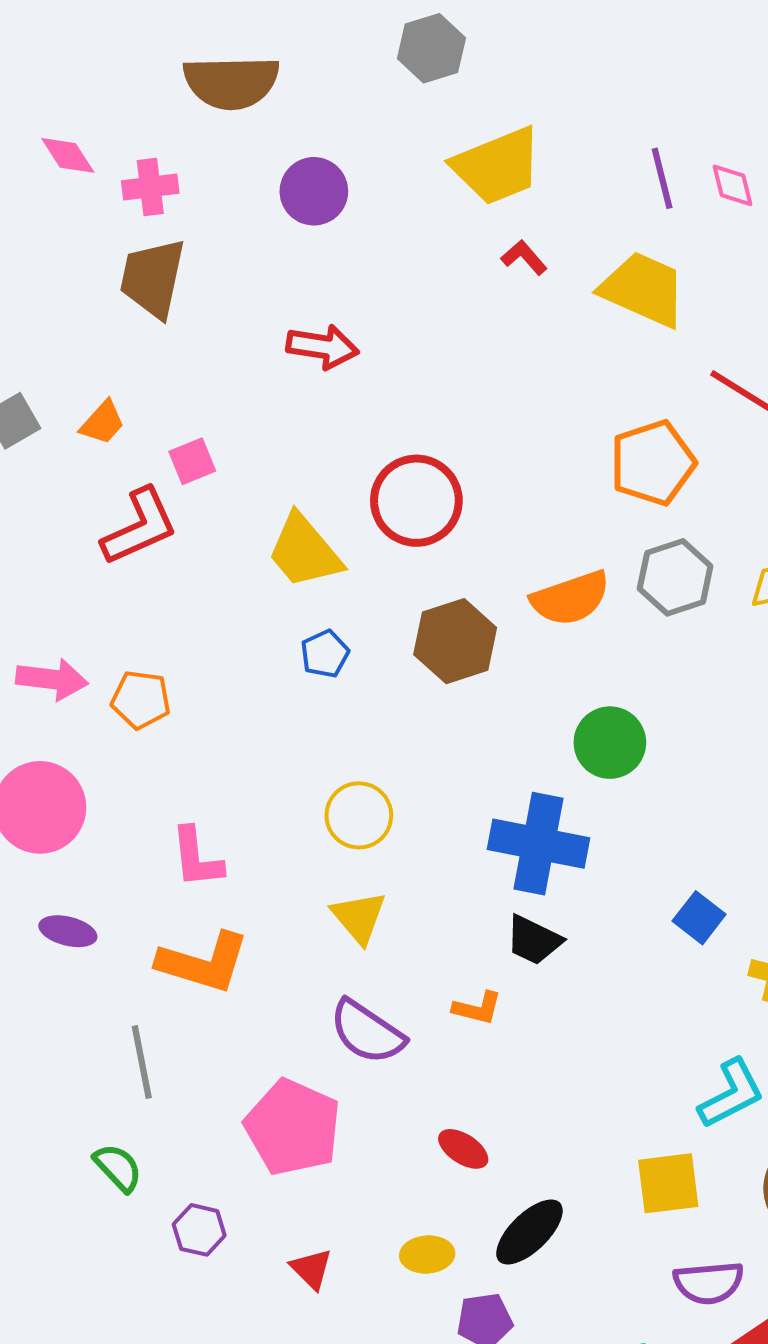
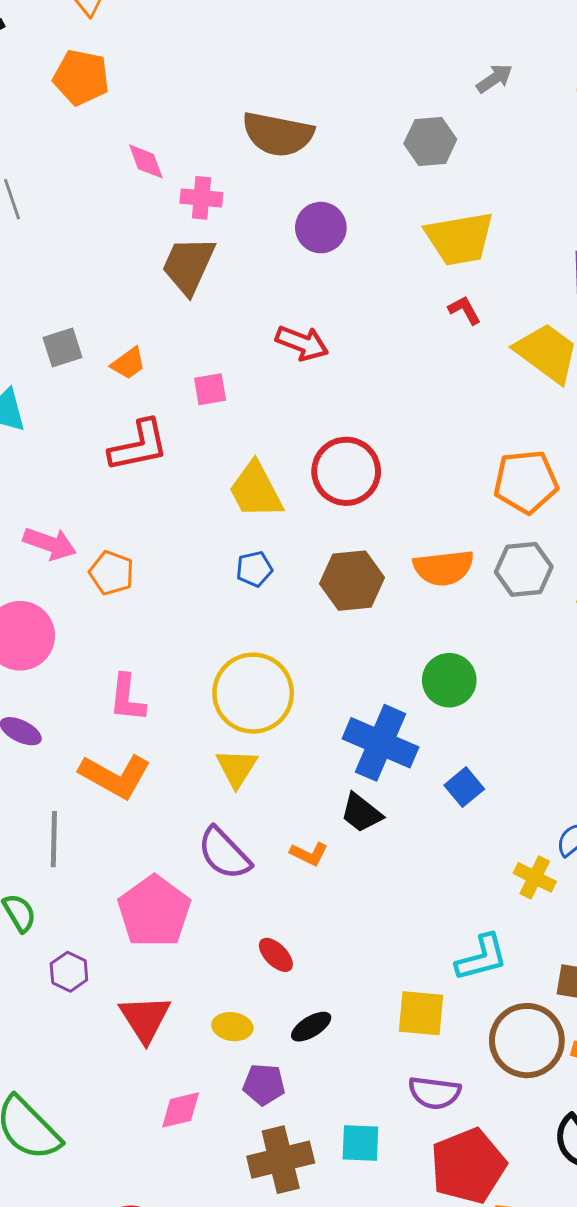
pink square: (192, 461) -> (210, 389), moved
yellow circle: (359, 815) -> (253, 693), size x1.6
blue square: (699, 918) -> (464, 787), moved
black ellipse: (529, 1232) -> (311, 1027), size x0.7
red triangle: (311, 1269) -> (145, 1019), size x1.6

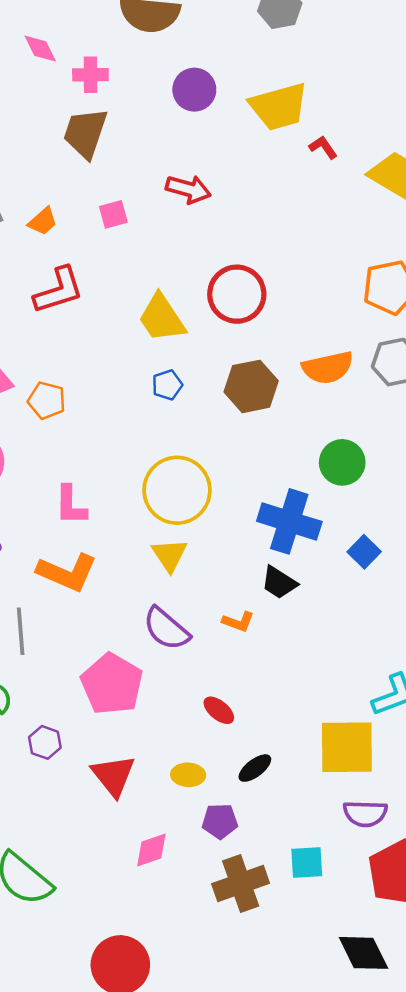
yellow trapezoid: (460, 239) -> (279, 107), moved
pink square: (210, 389) -> (113, 214), moved
yellow square: (421, 1013) -> (347, 747), size x1.4

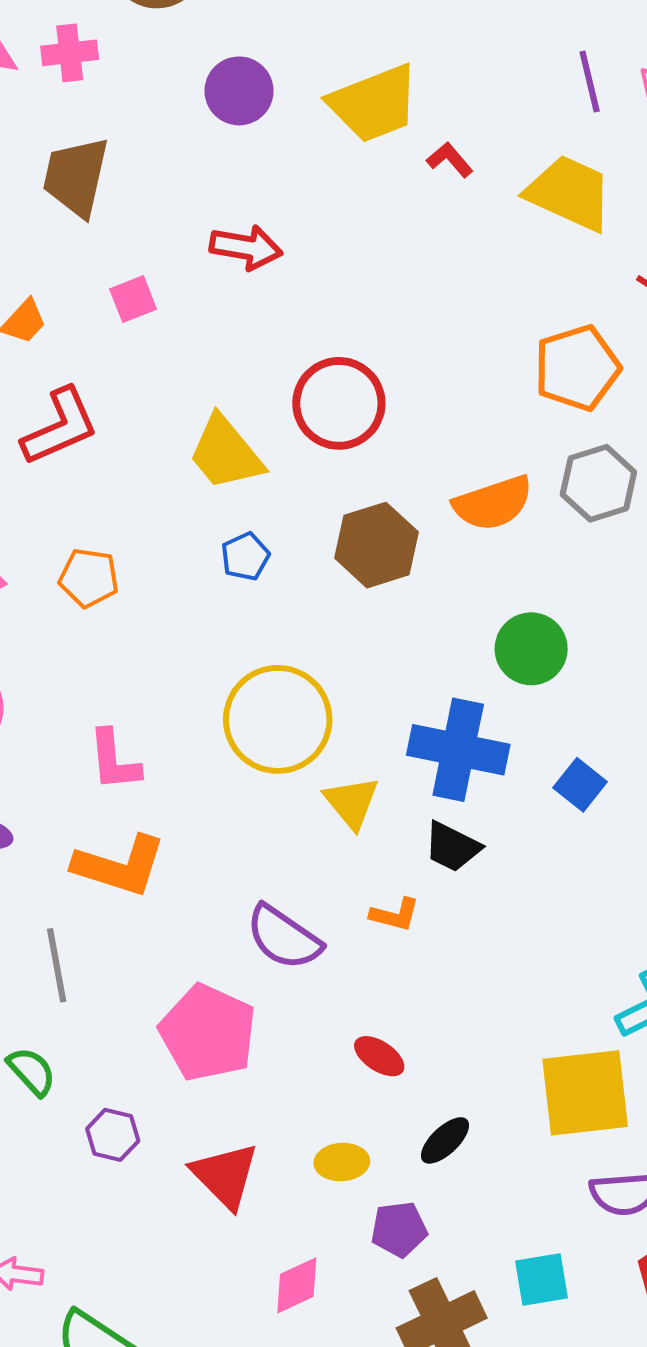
pink cross: (90, 75) -> (70, 53), moved
orange pentagon: (47, 400) -> (89, 578), moved
yellow triangle: (169, 555) -> (352, 803), moved

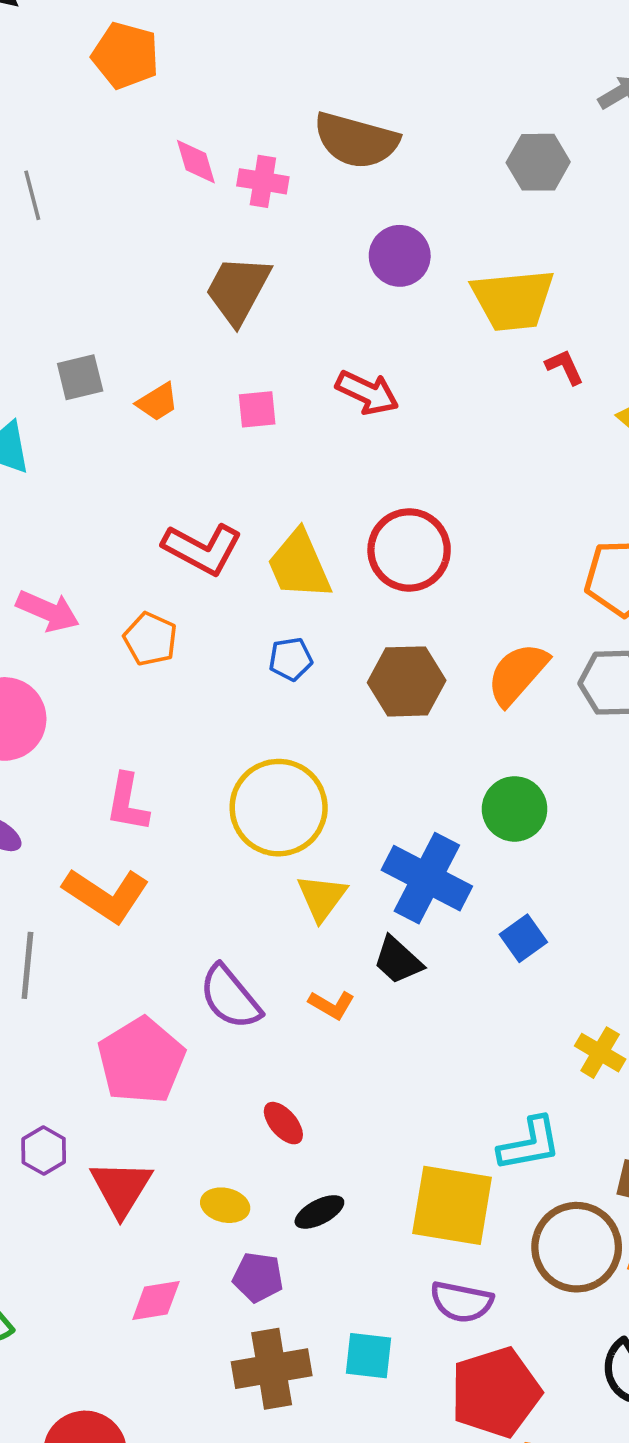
red L-shape: (60, 427) -> (202, 549), moved, turned 36
orange semicircle: (493, 503) -> (517, 674), turned 134
purple hexagon: (113, 1135) -> (44, 1151), moved

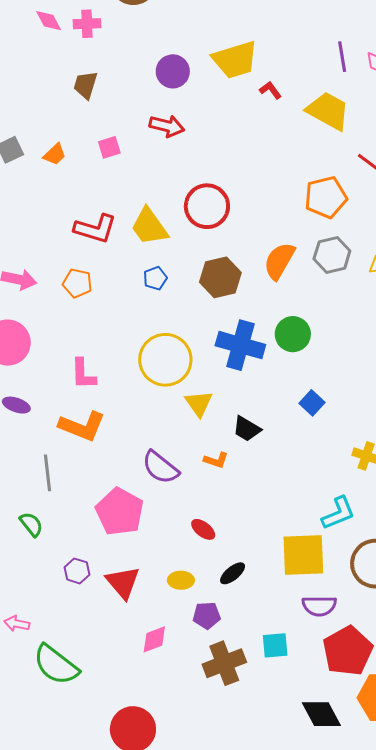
purple circle: (400, 256) -> (173, 71), moved
brown trapezoid: (238, 290) -> (86, 85), size x0.7
blue cross: (427, 878) -> (240, 345), moved

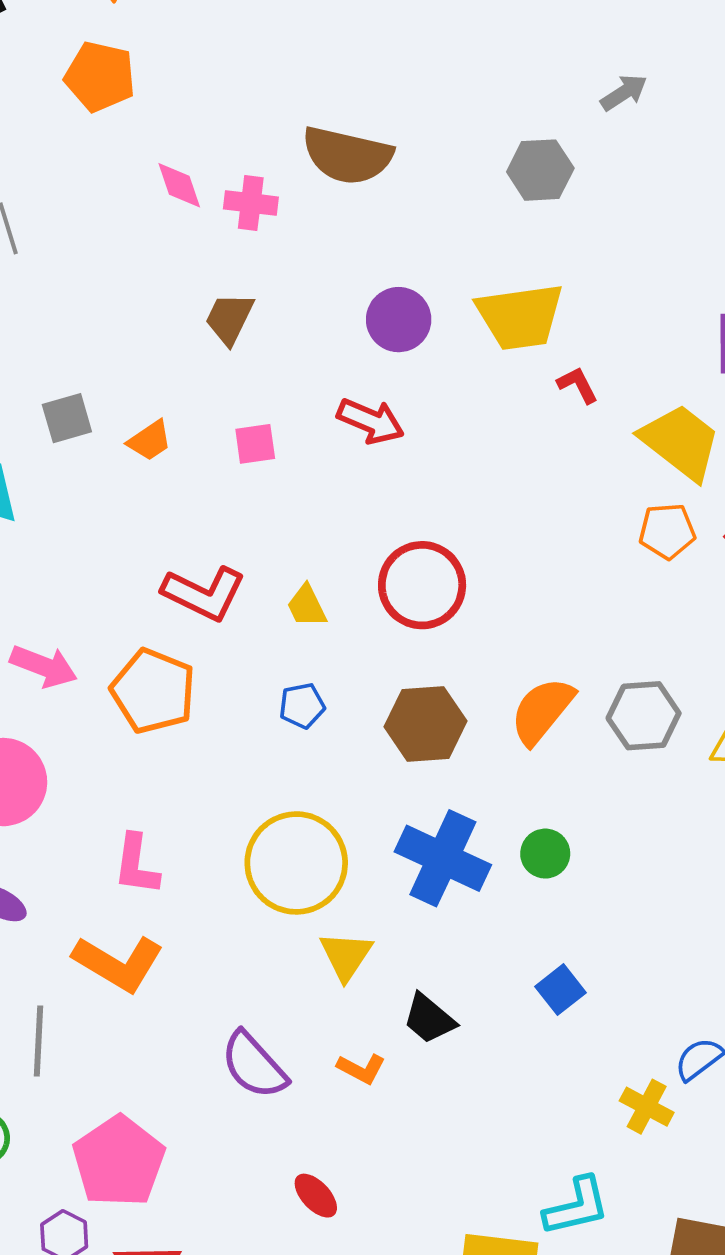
orange pentagon: (326, 197) -> (667, 531), moved, size x0.7
yellow trapezoid: (149, 227) -> (307, 606), size x0.6
orange pentagon: (77, 283) -> (153, 691), size x1.5
green circle: (293, 334) -> (545, 854), size x0.7
pink pentagon: (120, 512) -> (119, 1161), moved

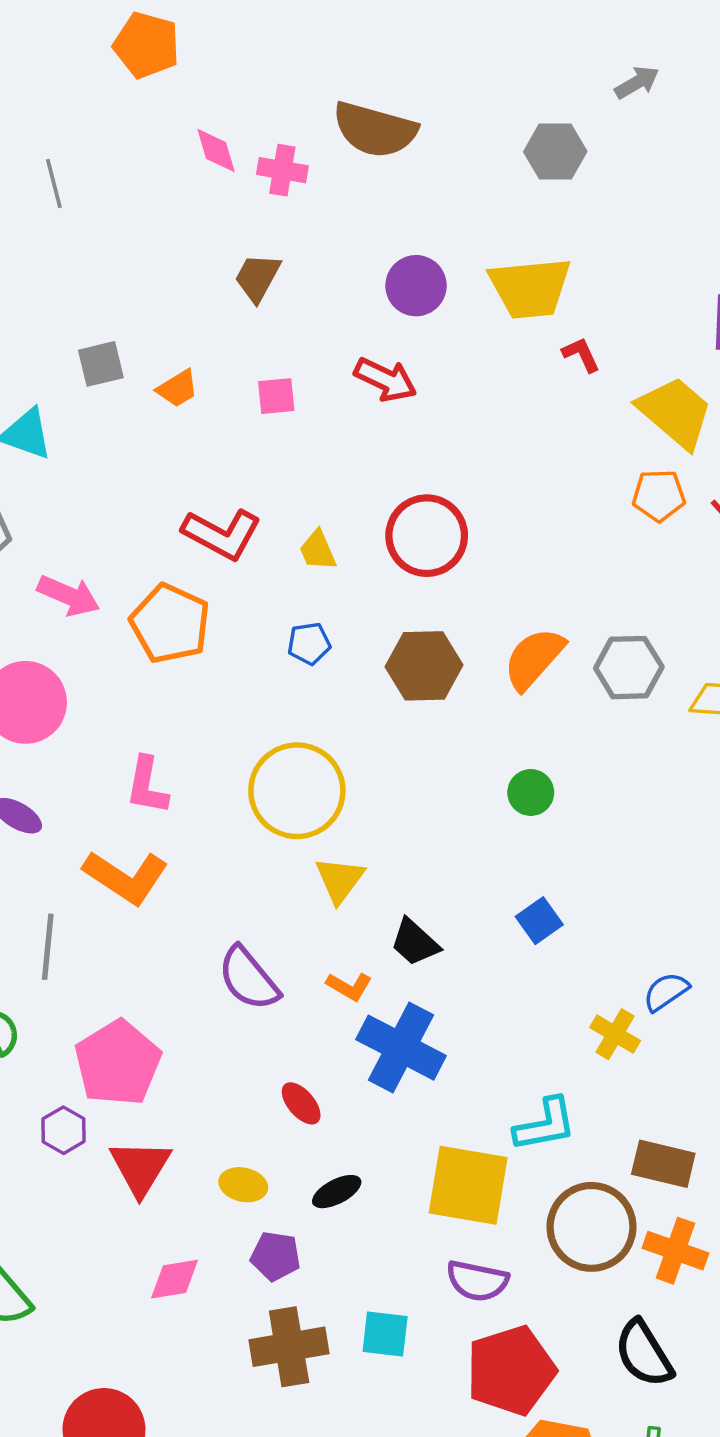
blue cross: (443, 858) -> (401, 1048), moved

